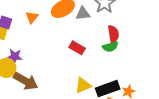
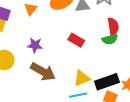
purple star: (15, 56) -> (35, 45), moved
brown arrow: (26, 81) -> (43, 72), moved

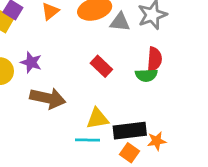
purple star: (35, 45) -> (31, 62), moved
brown arrow: (43, 72) -> (48, 98), turned -30

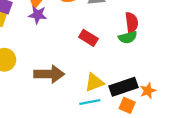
purple star: (31, 62) -> (38, 15), moved

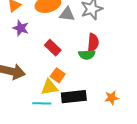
purple star: (38, 15) -> (21, 28), moved
orange star: (148, 91) -> (112, 98), moved
orange square: (127, 105) -> (58, 75), moved

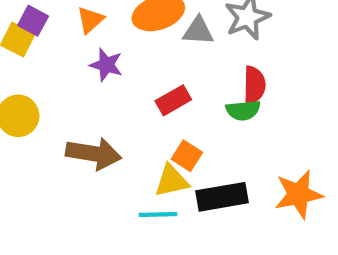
red rectangle: (53, 48) -> (173, 100), turned -70
orange star: (112, 98) -> (298, 194), size x1.6

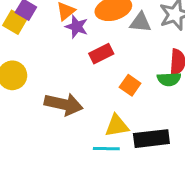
purple star: (106, 65) -> (77, 27), moved
red rectangle: (173, 100) -> (101, 54), moved
orange square: (187, 156) -> (130, 85), moved

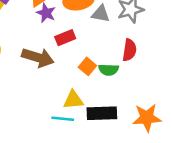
green semicircle: (169, 79) -> (109, 70), moved
brown arrow: (64, 104) -> (38, 58), moved

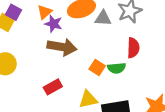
red rectangle: (65, 38) -> (53, 87), moved
brown arrow: (38, 58) -> (62, 47), moved

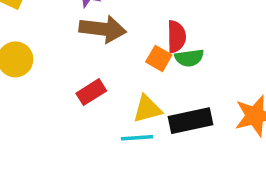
red semicircle: (133, 48) -> (176, 37), moved

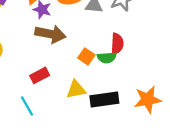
red semicircle: (176, 37) -> (117, 44), moved
cyan line: (137, 138) -> (27, 106), moved, turned 60

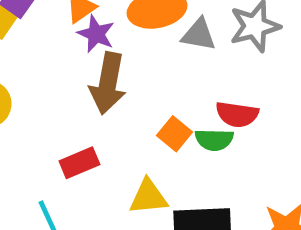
brown arrow: (50, 34) -> (108, 83), turned 84
red semicircle: (117, 44) -> (237, 114), turned 90

